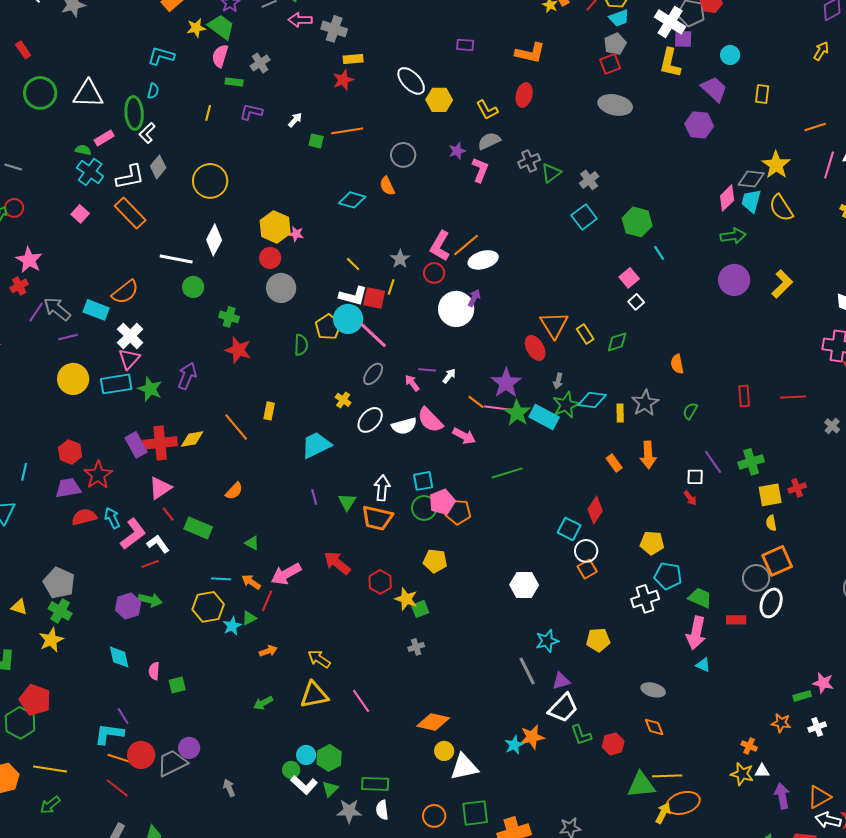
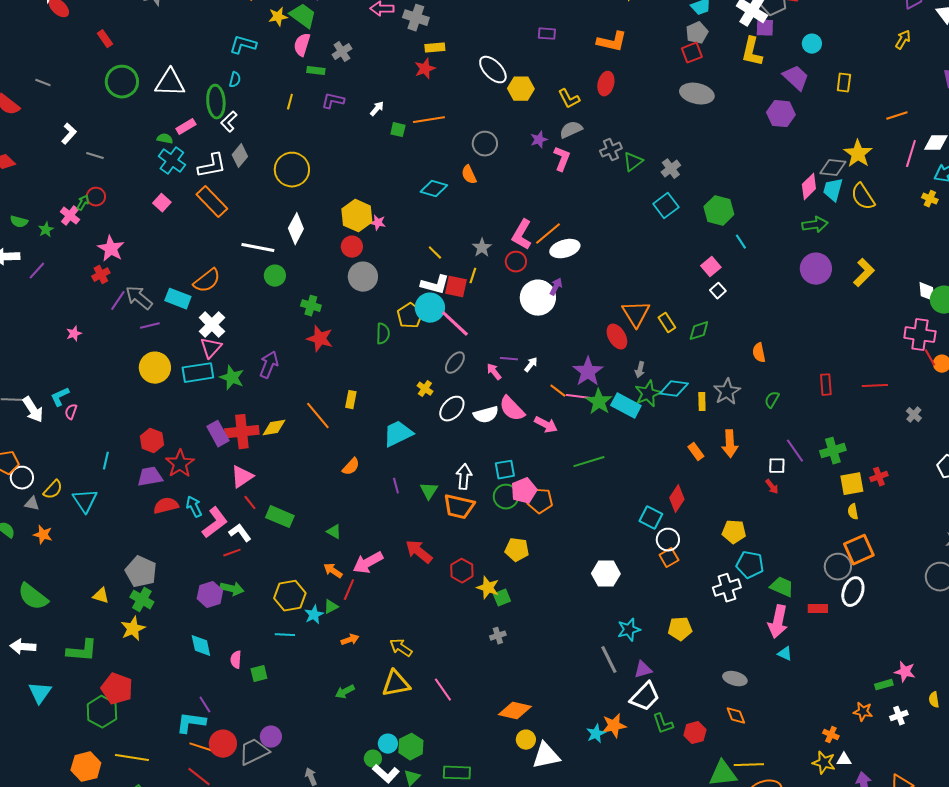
orange semicircle: (234, 491) -> (351, 467), moved
cyan line: (221, 579) -> (285, 635), moved

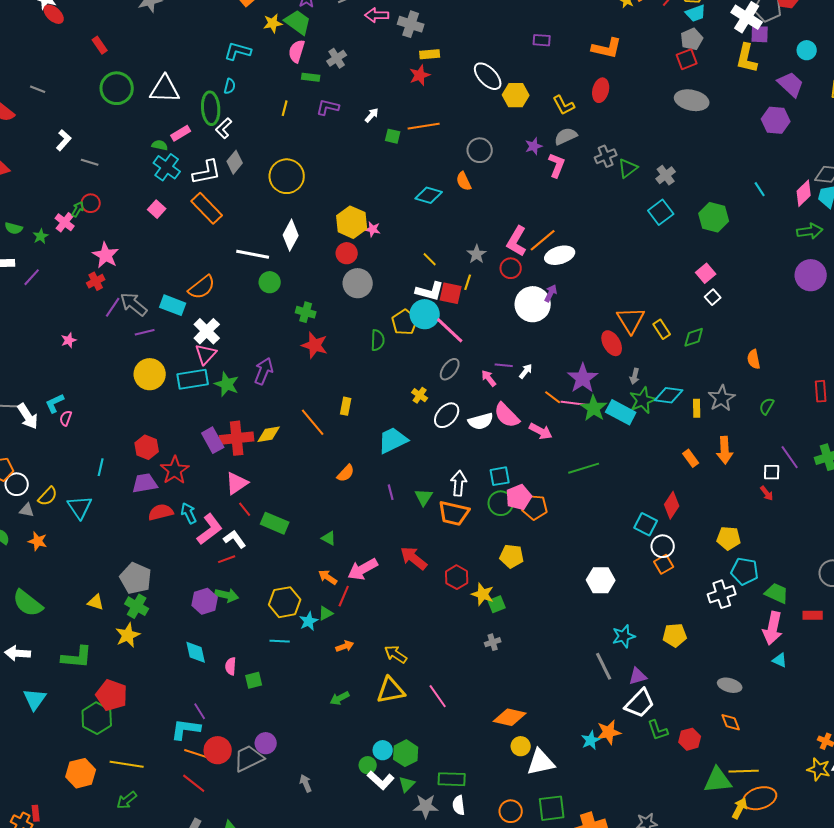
cyan line: (741, 242) -> (760, 189), moved

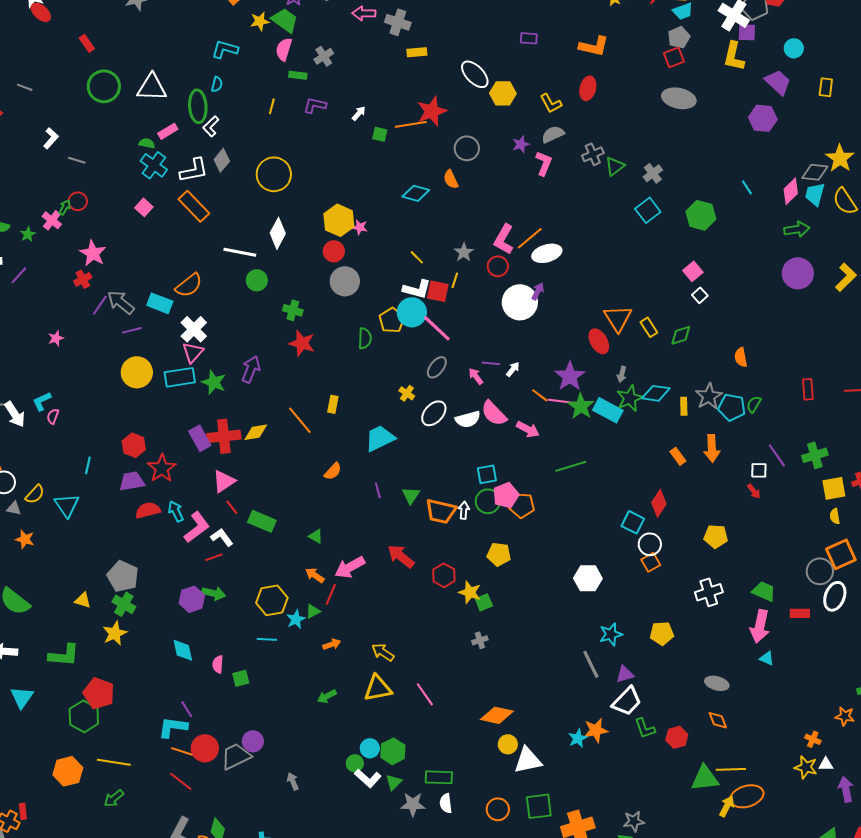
red star: (420, 75) -> (432, 111), moved, size x1.4
white arrow: (459, 483) -> (464, 510), moved, size x0.7
cyan pentagon: (745, 571) -> (732, 407), moved

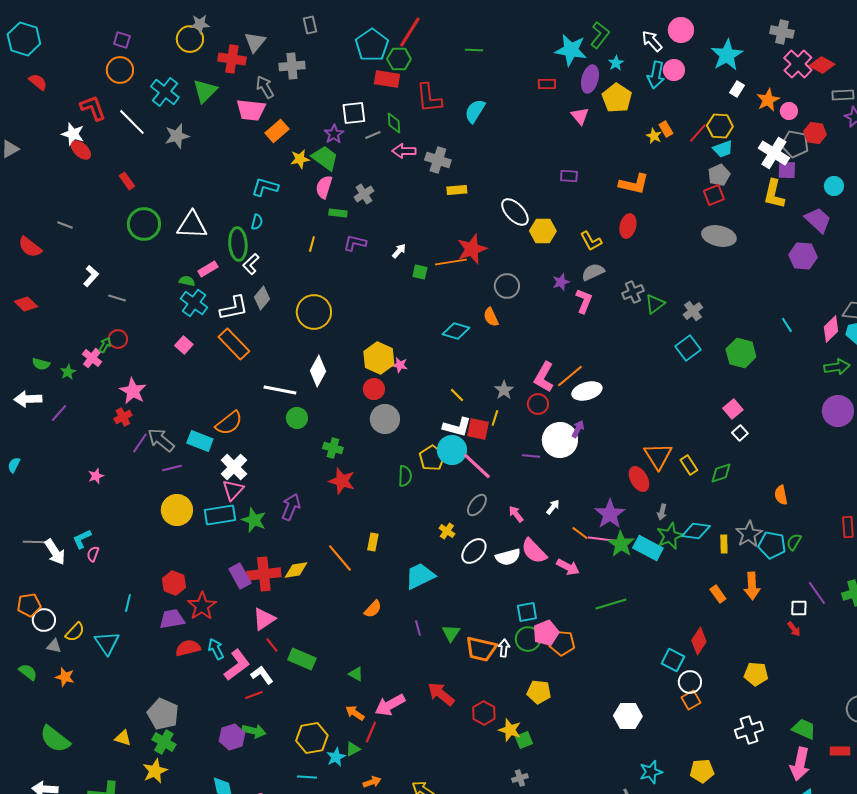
purple line: (491, 363) -> (531, 456), moved

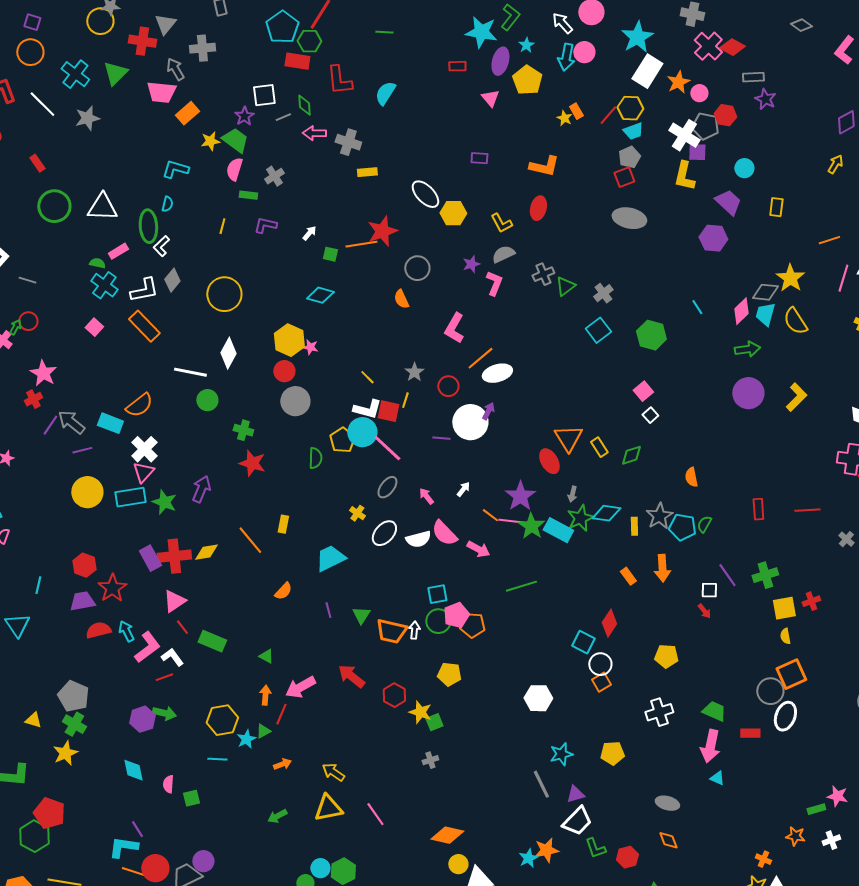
white rectangle: (737, 89) -> (647, 71), size x2.0
cyan diamond: (456, 331) -> (320, 295), moved
pink L-shape: (544, 377) -> (454, 328), moved
orange arrow: (355, 713) -> (265, 695), turned 60

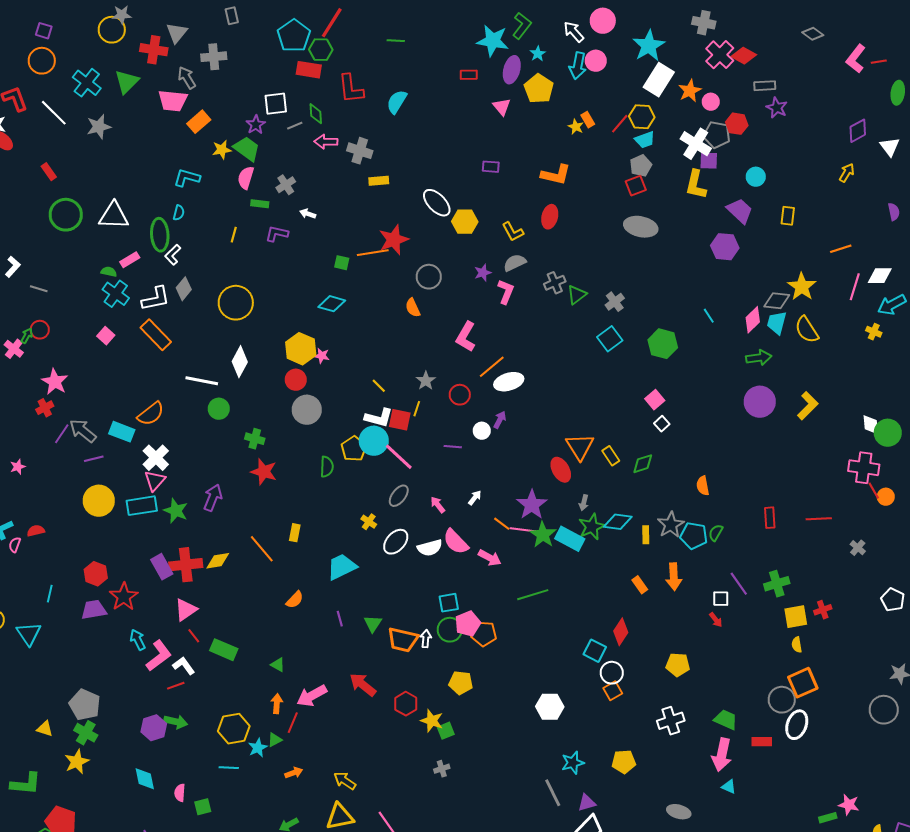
white arrow: (309, 233) -> (308, 214), moved, turned -112
white circle: (470, 422) -> (482, 431), size x0.5
red semicircle: (98, 630) -> (36, 531), moved, size x0.7

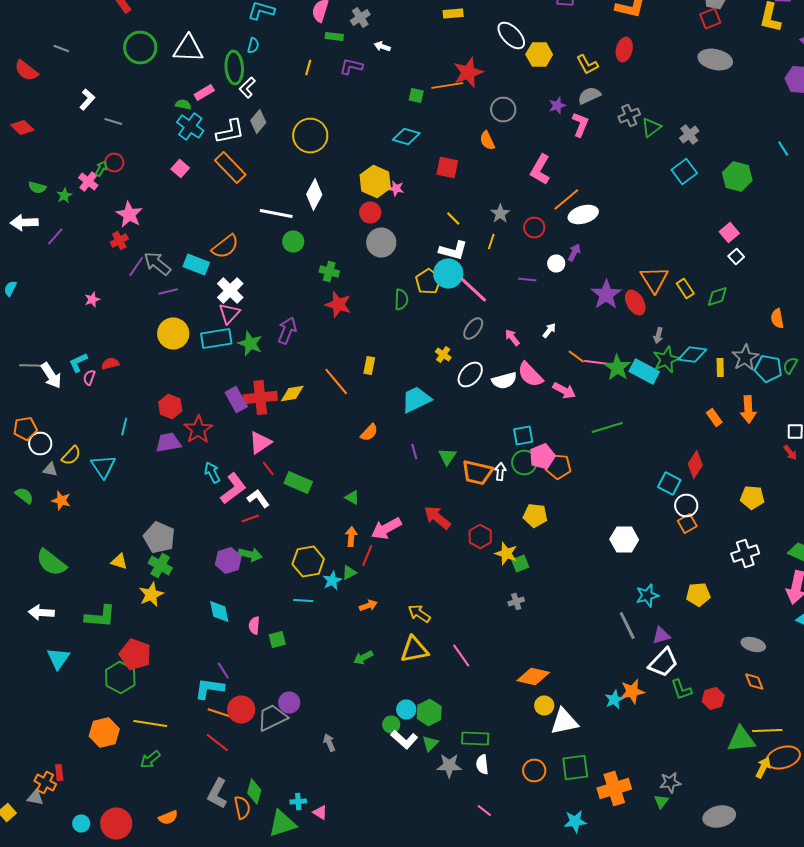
red square: (400, 420) -> (447, 168), moved
purple star: (532, 505) -> (606, 294), moved

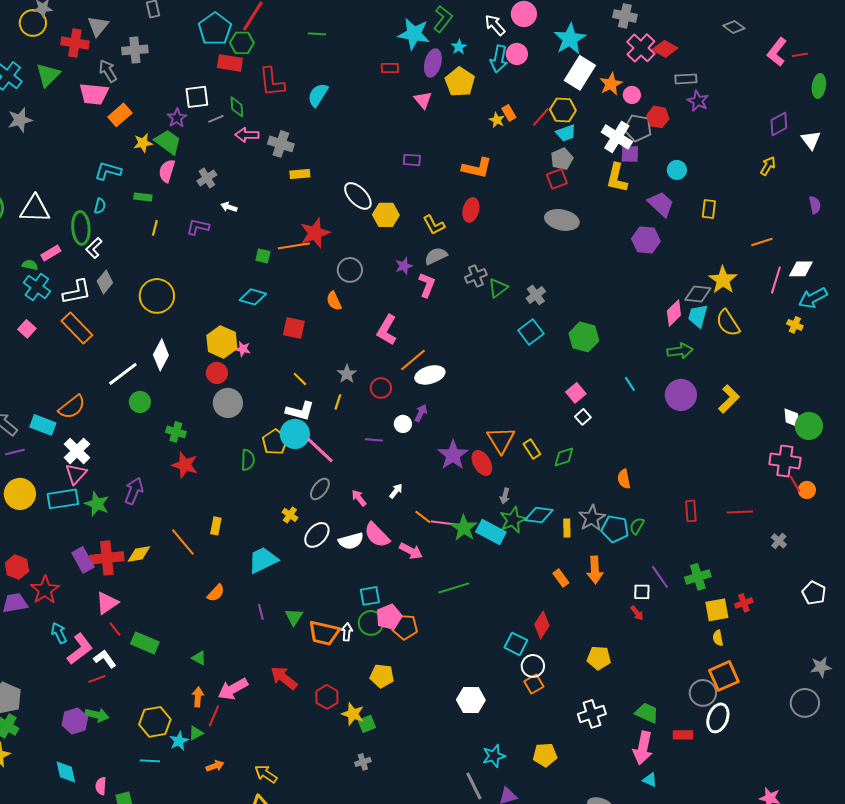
green rectangle: (334, 36) -> (143, 197), moved
cyan line: (783, 148) -> (630, 384), moved
white line: (276, 214) -> (123, 374), turned -48

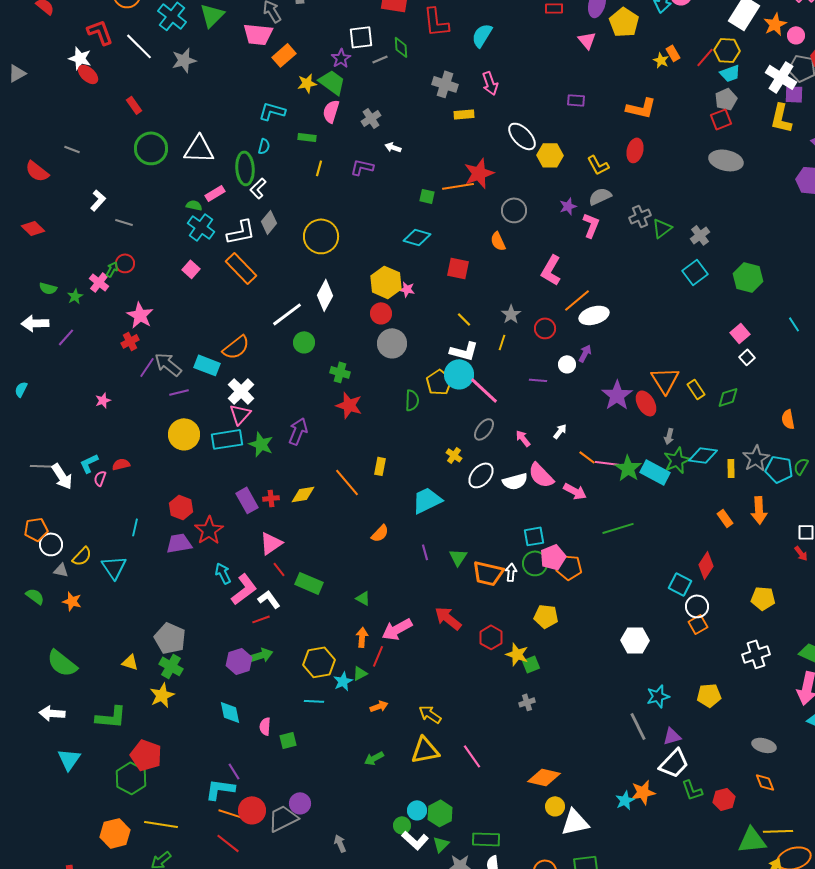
pink arrow: (247, 135) -> (490, 83), moved, turned -110
red cross: (107, 558) -> (271, 498), size x0.5
green arrow: (97, 715) -> (261, 655), turned -30

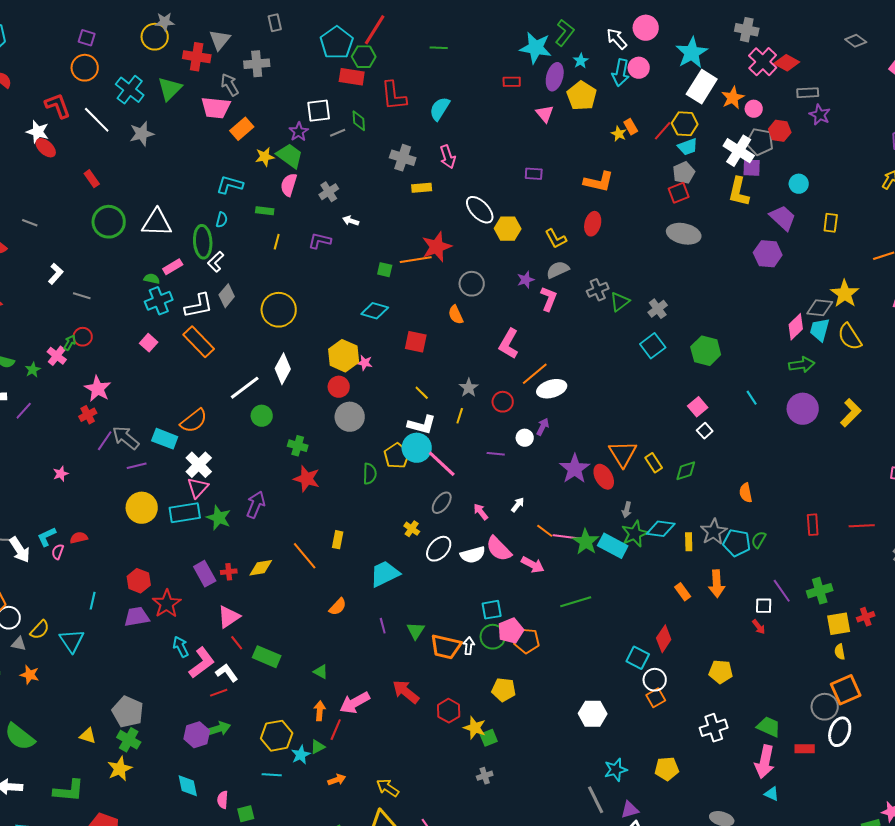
cyan cross: (201, 227) -> (159, 301), turned 32

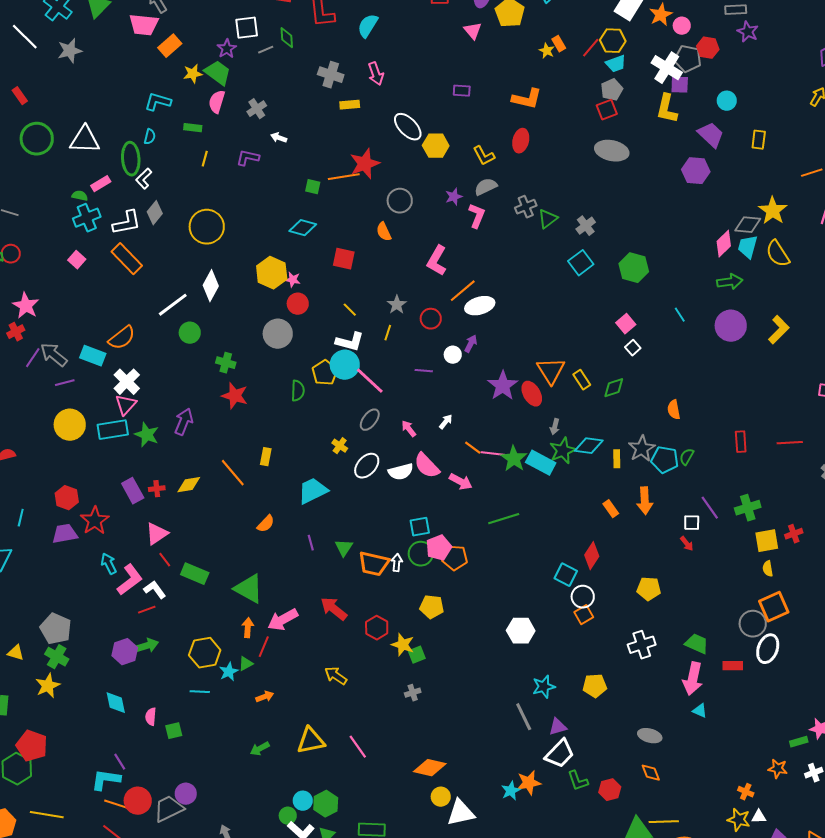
red circle: (339, 387) -> (298, 304), moved
green triangle: (321, 672) -> (249, 589), size x2.0
yellow arrow: (388, 788) -> (336, 676), moved

